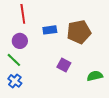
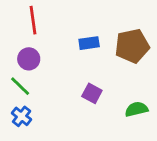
blue rectangle: (50, 30) -> (89, 43), moved
brown pentagon: (79, 32) -> (132, 46), moved

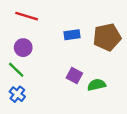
red line: (33, 20) -> (27, 16), turned -65
green semicircle: (136, 109) -> (96, 85), moved

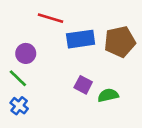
red line: (27, 16) -> (51, 18), moved
blue rectangle: (72, 35) -> (81, 39), size x1.5

